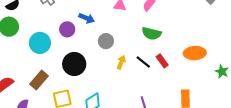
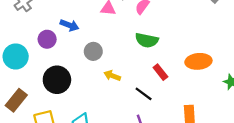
yellow arrow: (121, 62) -> (112, 76), turned -88
black line: (143, 62) -> (144, 94), moved

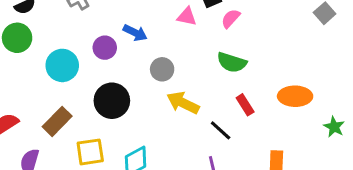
yellow arrow: (112, 76) -> (183, 103), size x1.5

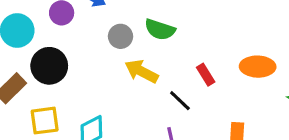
green semicircle: (232, 62) -> (160, 30), moved
black circle: (112, 101) -> (49, 66), moved

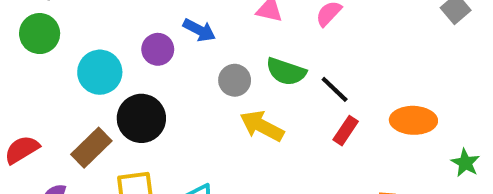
red rectangle: (206, 75) -> (346, 131), turned 65
black line: (180, 101) -> (335, 89), moved

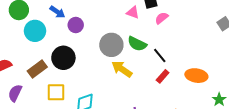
blue arrow: (199, 30) -> (57, 12), moved
cyan circle: (100, 72) -> (35, 31), moved
gray circle: (235, 80) -> (111, 45), size x1.5

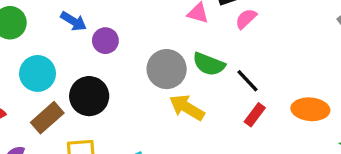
cyan circle: (35, 31) -> (38, 73), moved

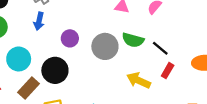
blue arrow: (74, 21) -> (39, 21), turned 78
purple circle: (105, 41) -> (70, 38), moved
yellow arrow: (187, 107) -> (139, 80), moved

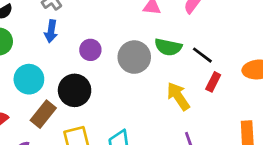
yellow arrow: (139, 80) -> (178, 96), turned 35

